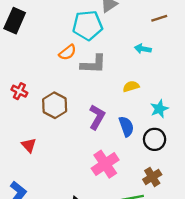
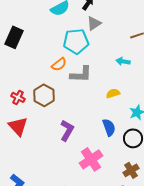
brown hexagon: (55, 105) -> (44, 95), moved
purple L-shape: (97, 117) -> (67, 130), moved
red triangle: (29, 145) -> (18, 126), moved, size x1.5

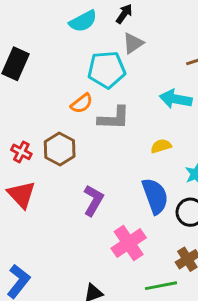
cyan arrow: (123, 61) -> (176, 99), size x1.5
blue semicircle: (109, 127) -> (155, 196), size x1.4

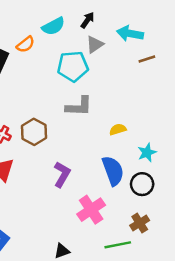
cyan arrow: (176, 99) -> (130, 34), moved
orange semicircle: (82, 103) -> (25, 44), moved

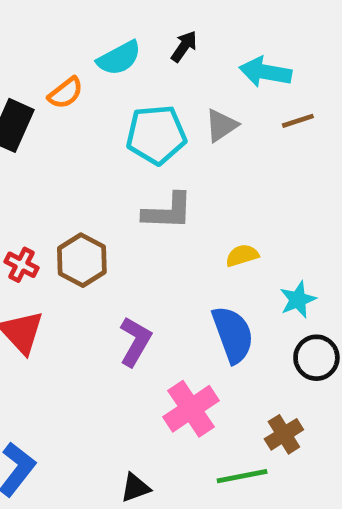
gray triangle: (95, 44) -> (221, 125), moved
black circle: (142, 184) -> (316, 358), moved

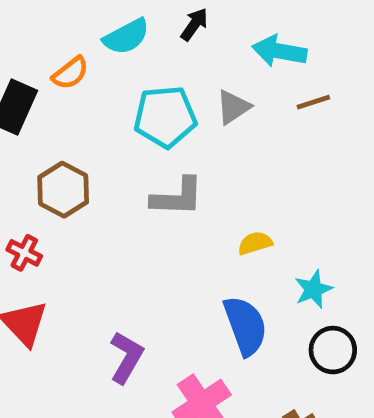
brown hexagon: (82, 260) -> (63, 190), moved
purple L-shape: (135, 341) -> (126, 357), moved

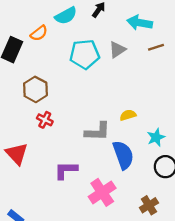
gray L-shape: (177, 197) -> (97, 132), moved
red cross: (24, 253) -> (45, 120), moved
purple L-shape: (126, 357) -> (66, 170), turned -120

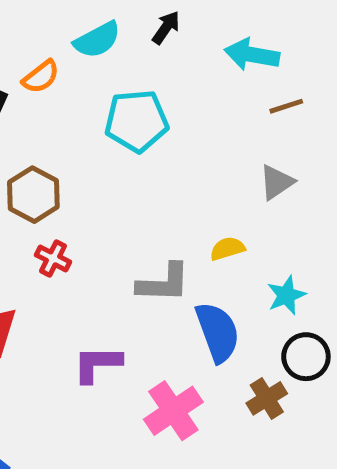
gray triangle: (117, 50) -> (277, 182), moved
brown cross: (149, 205) -> (267, 398), moved

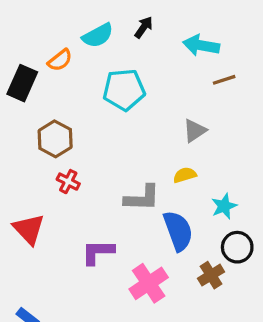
gray triangle: (277, 182) -> (195, 131), moved

